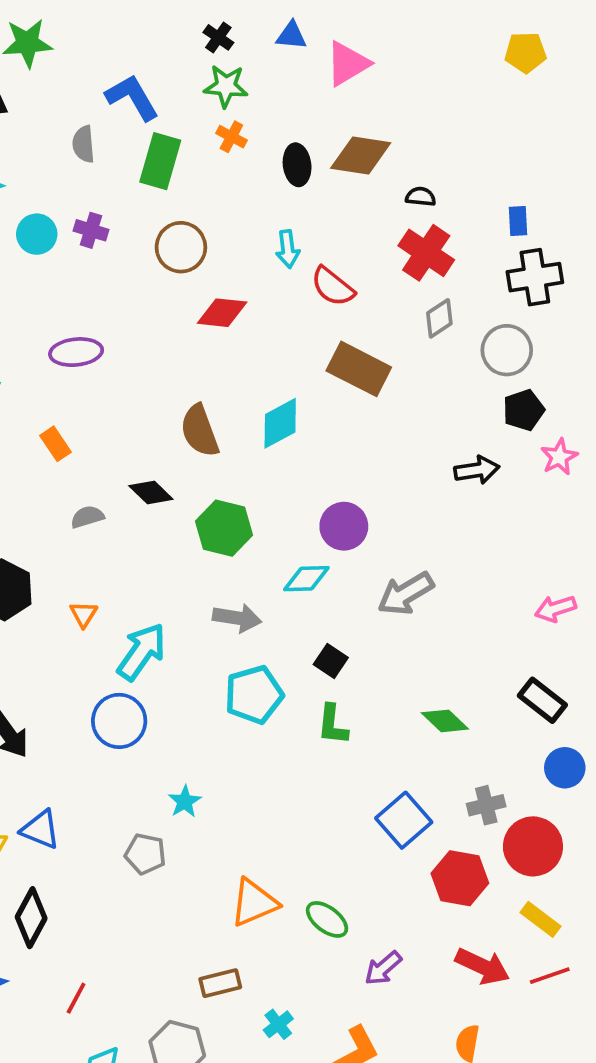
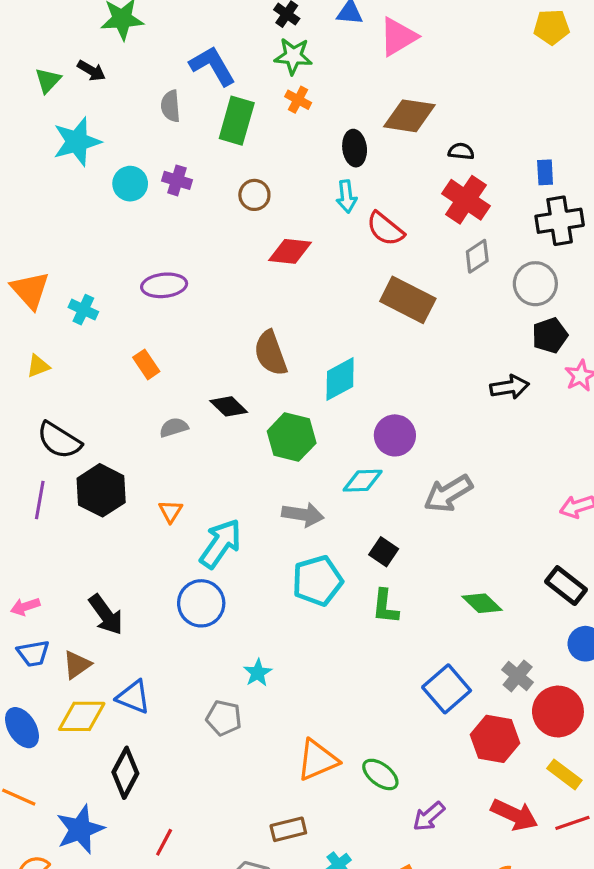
black ellipse: (297, 165) -> (355, 148), moved
brown circle: (181, 247) -> (254, 195), size x0.7
cyan diamond: (280, 423) -> (340, 379), moved
gray cross: (486, 805) -> (518, 676), turned -36

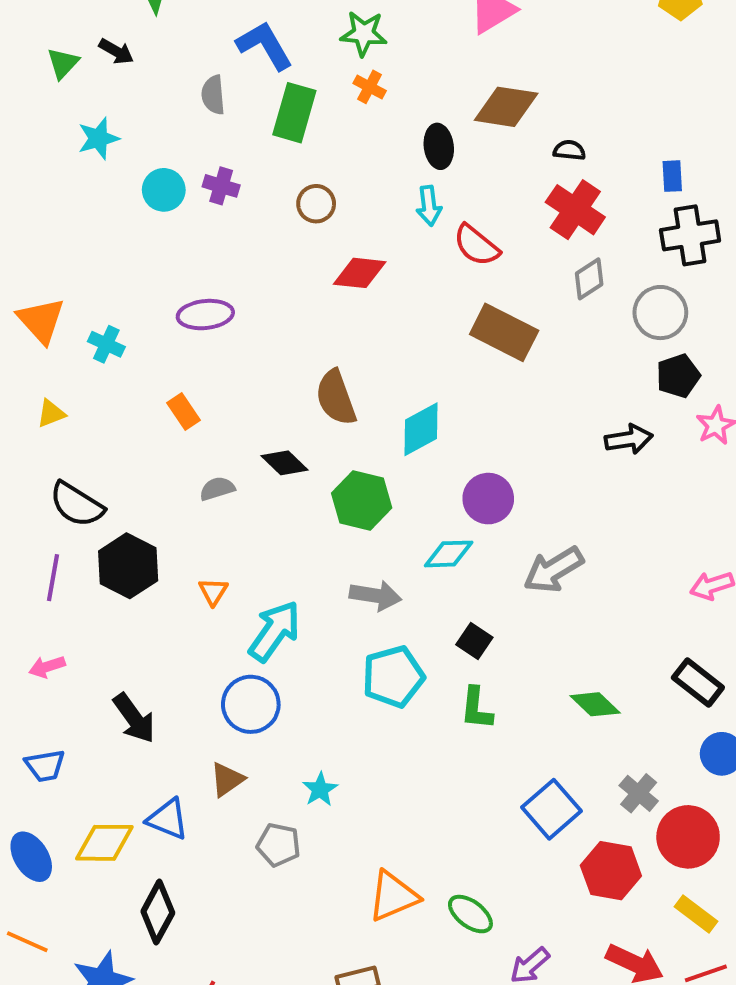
cyan star: (77, 142) -> (98, 138), size x0.7
pink arrow: (25, 607) -> (47, 667), moved
brown triangle: (77, 665) -> (227, 779), moved

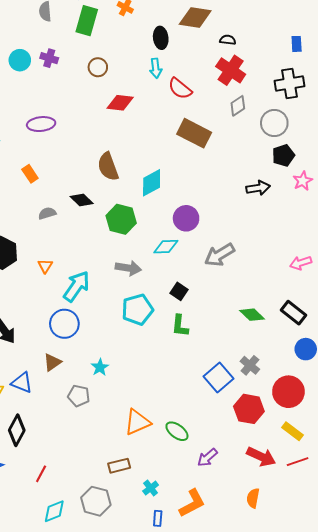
blue rectangle: (672, 176) -> (297, 44), moved
green diamond: (595, 704) -> (252, 315), moved
gray cross: (639, 793) -> (250, 365), moved

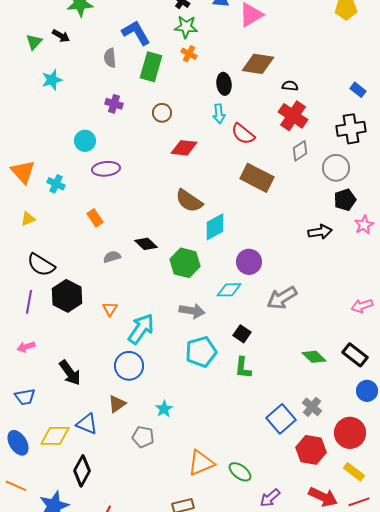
blue rectangle: (297, 44) -> (358, 90), turned -49
cyan circle: (20, 60) -> (85, 141), moved
brown semicircle: (108, 167) -> (189, 201), moved, turned -36

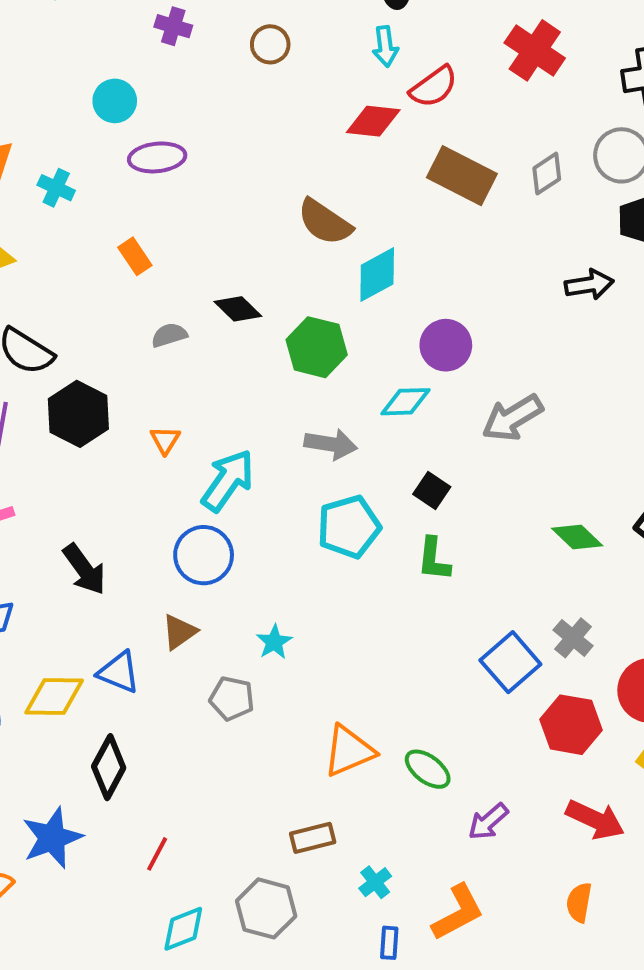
red semicircle: (243, 134) -> (434, 87), turned -75
red diamond: (184, 148) -> (373, 121), moved
gray diamond: (300, 151) -> (547, 174), moved

